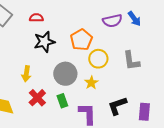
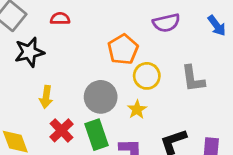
blue arrow: (134, 19) -> (217, 26), moved
black star: (44, 42) -> (29, 52), moved
green rectangle: (62, 101) -> (96, 135), size x1.5

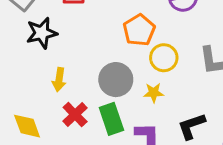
yellow star: (137, 109) -> (154, 93), turned 30

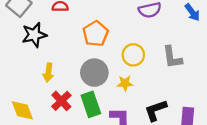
orange pentagon: (139, 30) -> (96, 34), moved

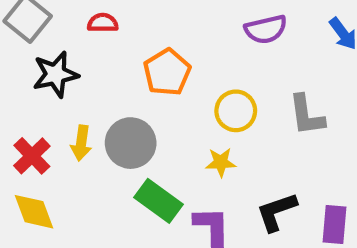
gray circle: (94, 73) -> (131, 143), moved
red cross: (61, 101) -> (32, 156), moved
green rectangle: (91, 104) -> (159, 201), turned -35

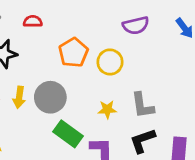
yellow circle: (236, 111) -> (110, 62), moved
gray L-shape: (307, 115) -> (143, 105), moved

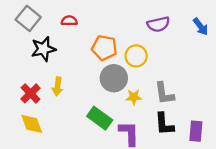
orange pentagon: (73, 53) -> (104, 48), turned -30
gray circle: (50, 97) -> (114, 78), moved
black L-shape: (143, 141) -> (164, 124), turned -75

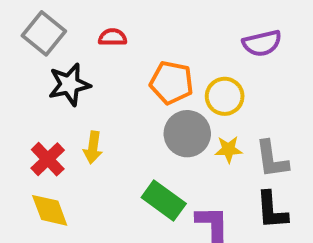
yellow star: (134, 97) -> (229, 149), moved

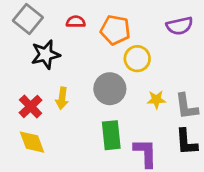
orange pentagon: (172, 83) -> (115, 30), moved
yellow circle: (225, 96) -> (137, 59), moved
gray circle: (187, 134) -> (110, 89), moved
green rectangle: (164, 201) -> (111, 135), turned 48

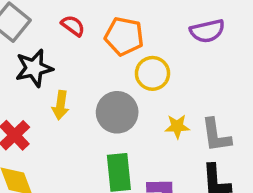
red semicircle: (76, 22) -> (73, 26), turned 36
yellow arrow: (62, 98) -> (61, 105), moved

